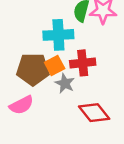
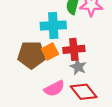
gray star: (65, 83) -> (78, 67), moved
pink semicircle: (21, 105) -> (54, 88), moved

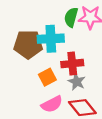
orange square: (50, 52) -> (47, 77), moved
brown pentagon: (31, 55) -> (28, 44), moved

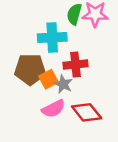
brown pentagon: (28, 44) -> (30, 69), moved
gray star: (77, 82) -> (63, 84), moved

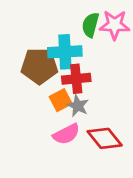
red cross: (76, 64) -> (76, 79), moved
brown pentagon: (30, 69) -> (39, 66), moved

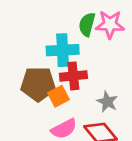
brown pentagon: (39, 66) -> (38, 84), moved
gray star: (78, 106) -> (107, 102), moved

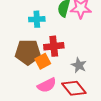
cyan cross: (63, 50) -> (37, 19), moved, size x0.7

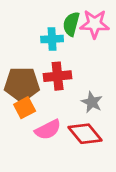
cyan cross: (37, 19) -> (52, 39), moved
orange square: (43, 61) -> (25, 108), moved

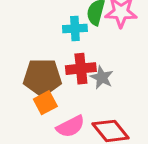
gray star: (92, 102) -> (102, 77), moved

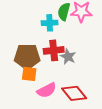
orange square: (45, 103) -> (29, 74), turned 35

